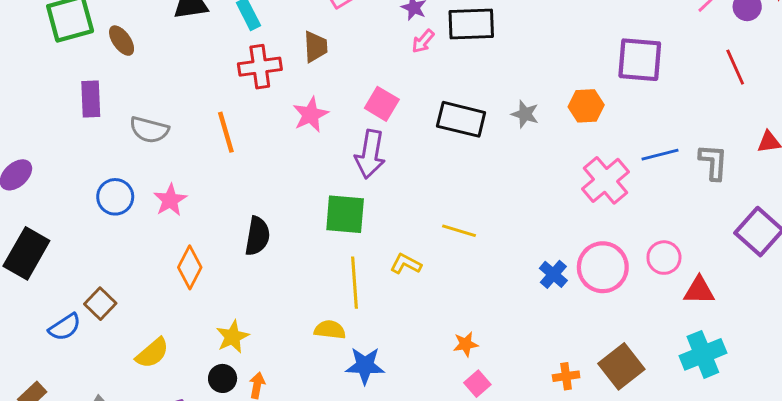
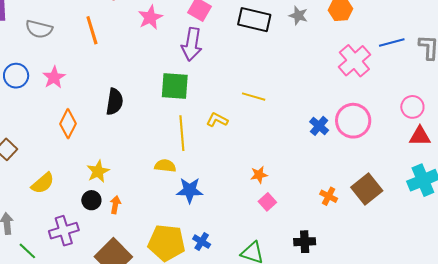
pink circle: (664, 258) -> (412, 107), moved
orange cross: (566, 376) -> (329, 196), turned 36

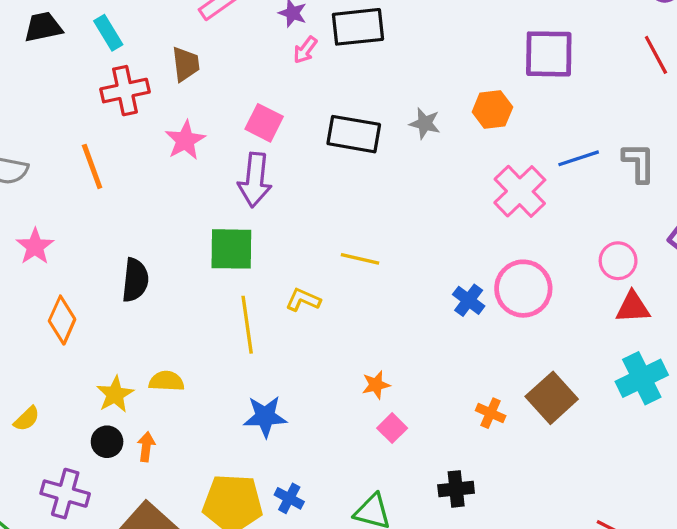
yellow semicircle: (165, 166) -> (166, 381), moved
yellow semicircle: (43, 183) -> (27, 419), size x0.7
purple cross: (64, 231) -> (65, 494), turned 36

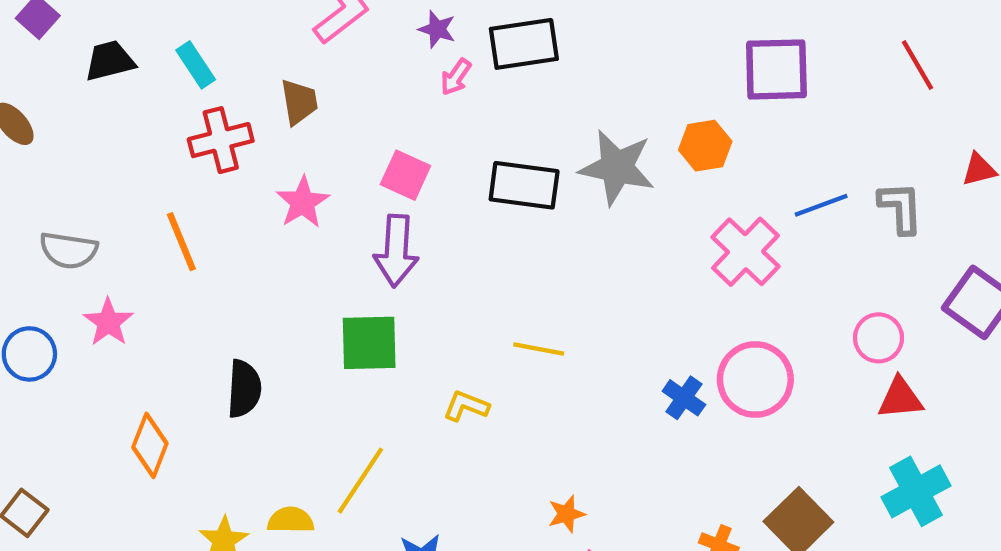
gray star: (425, 123) -> (617, 167), size x1.8
pink star: (35, 246) -> (108, 322), moved
yellow line: (247, 325) -> (360, 481), moved, turned 44

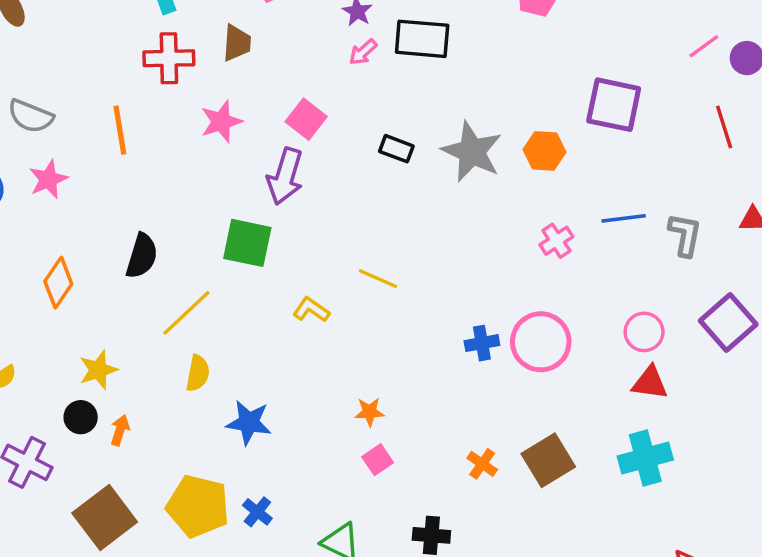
black rectangle: (524, 185) -> (396, 149), size x0.6
pink cross: (745, 252) -> (556, 241), size x0.6
blue cross: (684, 398) -> (482, 343), turned 32
yellow line: (360, 481) -> (186, 313), moved
yellow semicircle: (291, 520) -> (198, 373), moved, turned 87

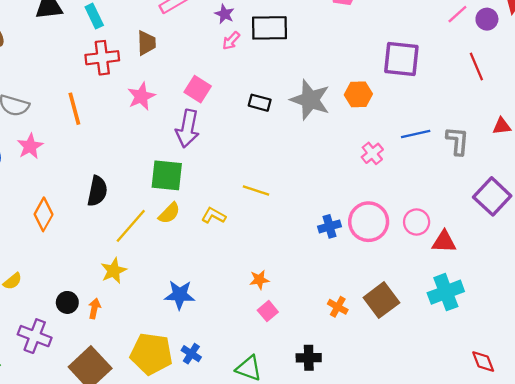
pink circle: (644, 332) -> (417, 222), moved
yellow star: (98, 370) -> (114, 271), moved
yellow semicircle: (198, 373) -> (169, 213), moved, turned 40

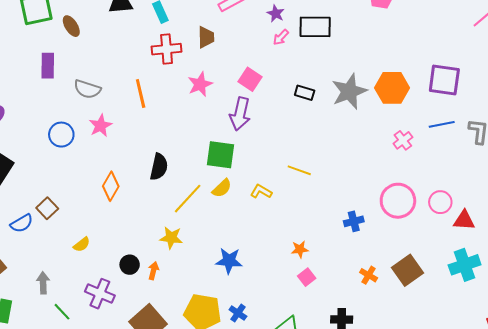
purple square: (401, 59) -> (444, 80), moved
orange hexagon: (358, 94) -> (392, 88), size x1.4
gray star: (310, 100) -> (349, 91), turned 30
blue cross: (330, 226) -> (354, 221), moved
yellow star: (114, 271) -> (171, 238), turned 30

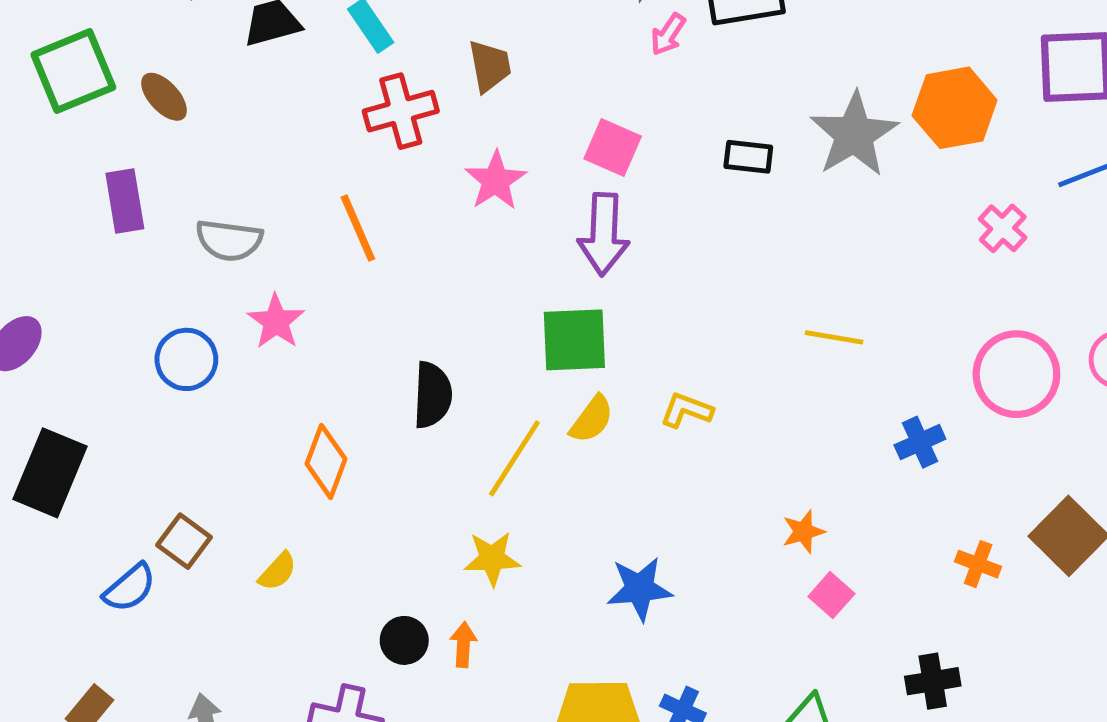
yellow line: (299, 170) -> (834, 337), moved
yellow semicircle: (82, 245) -> (278, 571), moved

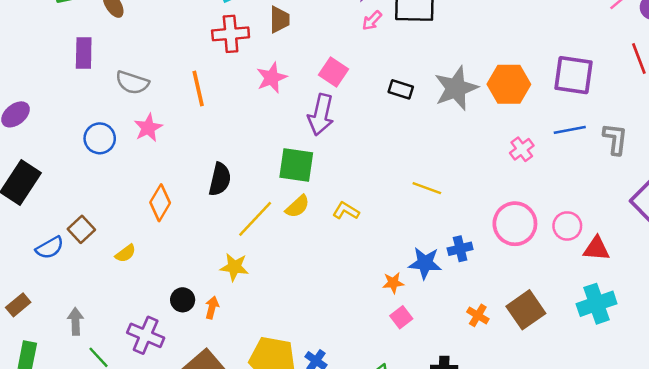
blue star: (640, 589) -> (425, 263), moved

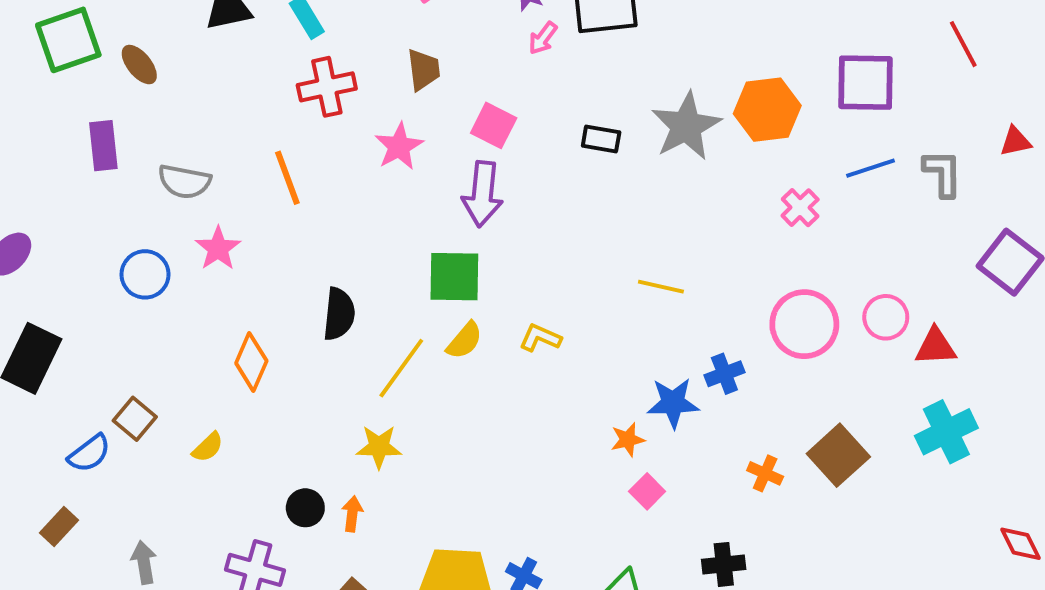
brown trapezoid: (279, 20) -> (423, 70), moved
brown rectangle: (18, 305) -> (59, 527), moved

